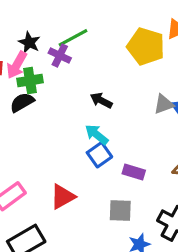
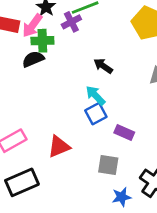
purple cross: (60, 56) -> (71, 22), turned 30

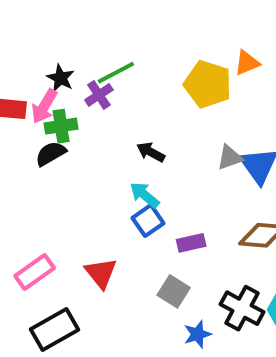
purple rectangle: (124, 133) -> (191, 243), turned -30
red triangle: (59, 147) -> (101, 273), turned -40
gray square: (108, 165) -> (174, 291), turned 30

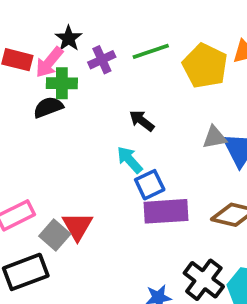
green line: (116, 73) -> (151, 51), moved
blue square: (148, 221) -> (150, 185), moved
purple rectangle: (191, 243) -> (166, 211), size x1.6
gray square: (174, 291) -> (55, 235), moved

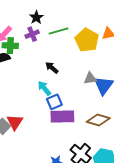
black star: (69, 38) -> (36, 17), moved

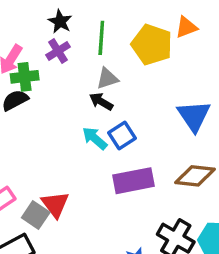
green line: (58, 31) -> (101, 38), turned -60
gray triangle: (90, 78) -> (107, 78), moved
blue square: (54, 102) -> (122, 135), moved

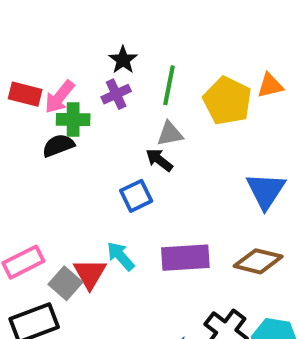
blue square: (122, 135) -> (136, 196), moved
cyan arrow: (95, 138) -> (121, 256), moved

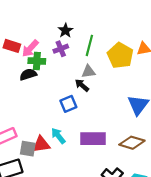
red triangle: (90, 274) -> (41, 144), turned 48
gray square: (65, 283) -> (28, 149), turned -35

